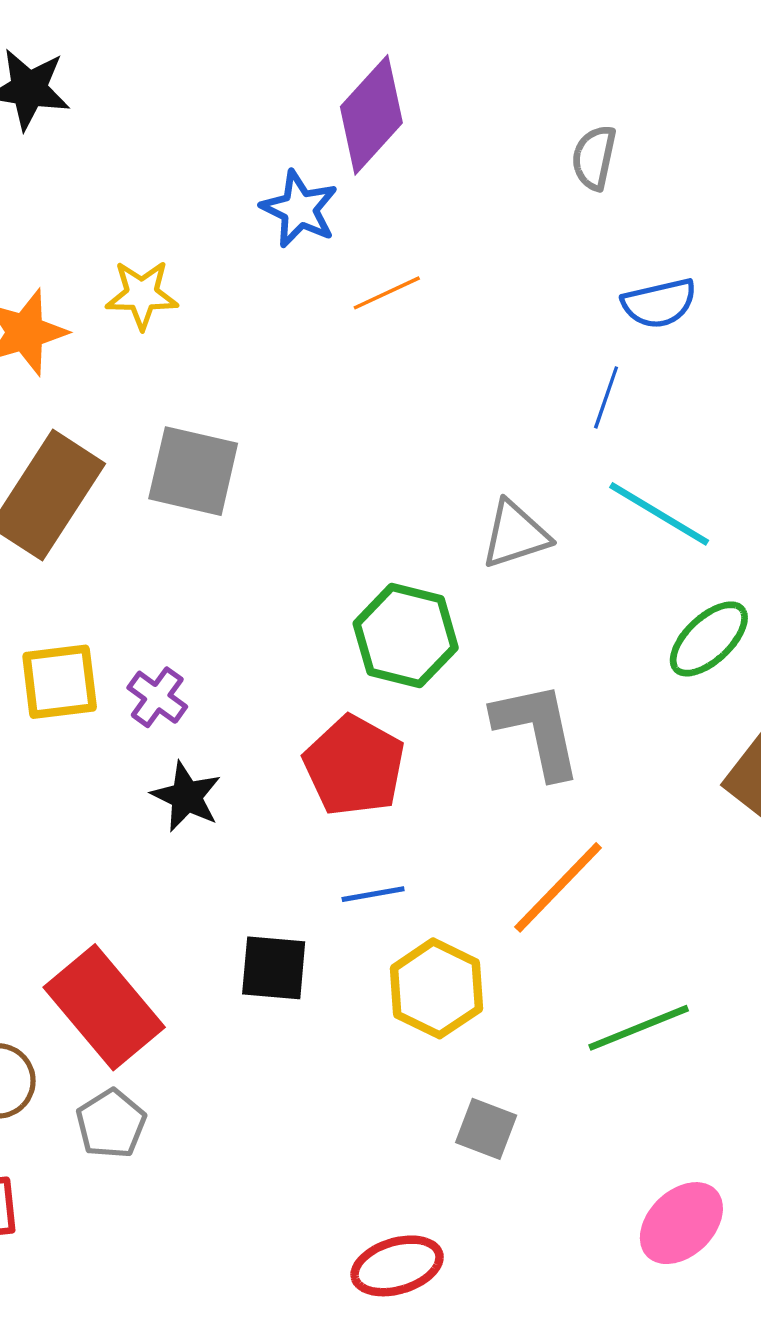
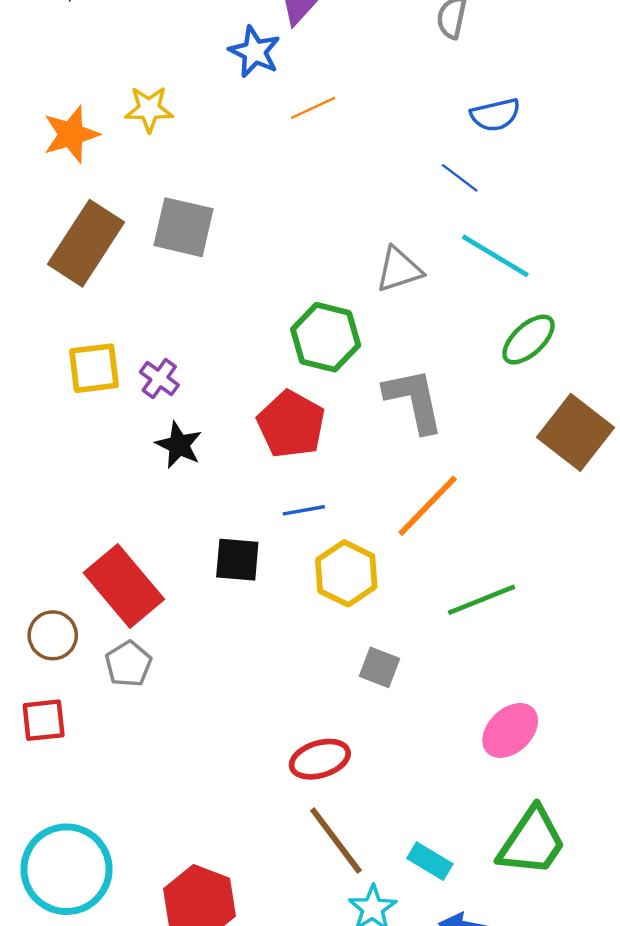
blue line: (606, 397) -> (460, 178), turned -72

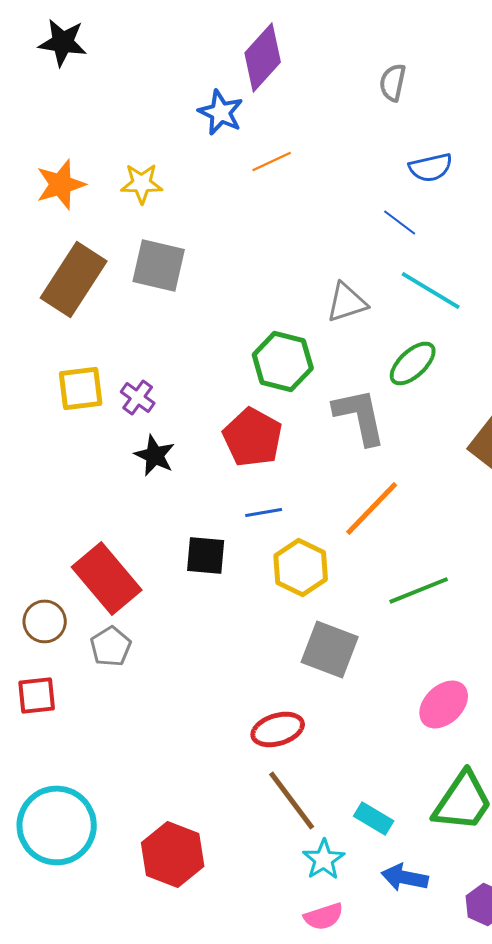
yellow star: (149, 109) -> (142, 183), moved
green ellipse: (529, 340) -> (413, 363), moved
gray square: (379, 667) -> (330, 649), size x1.6

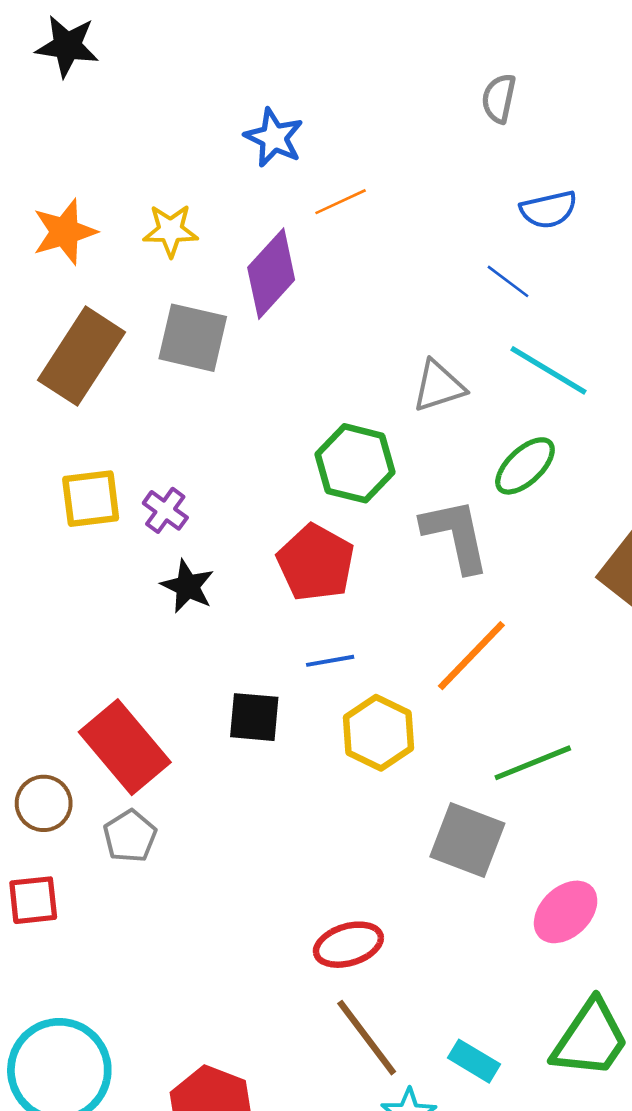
purple diamond: (263, 57) -> (271, 274), moved
gray square: (330, 649) -> (467, 840), moved

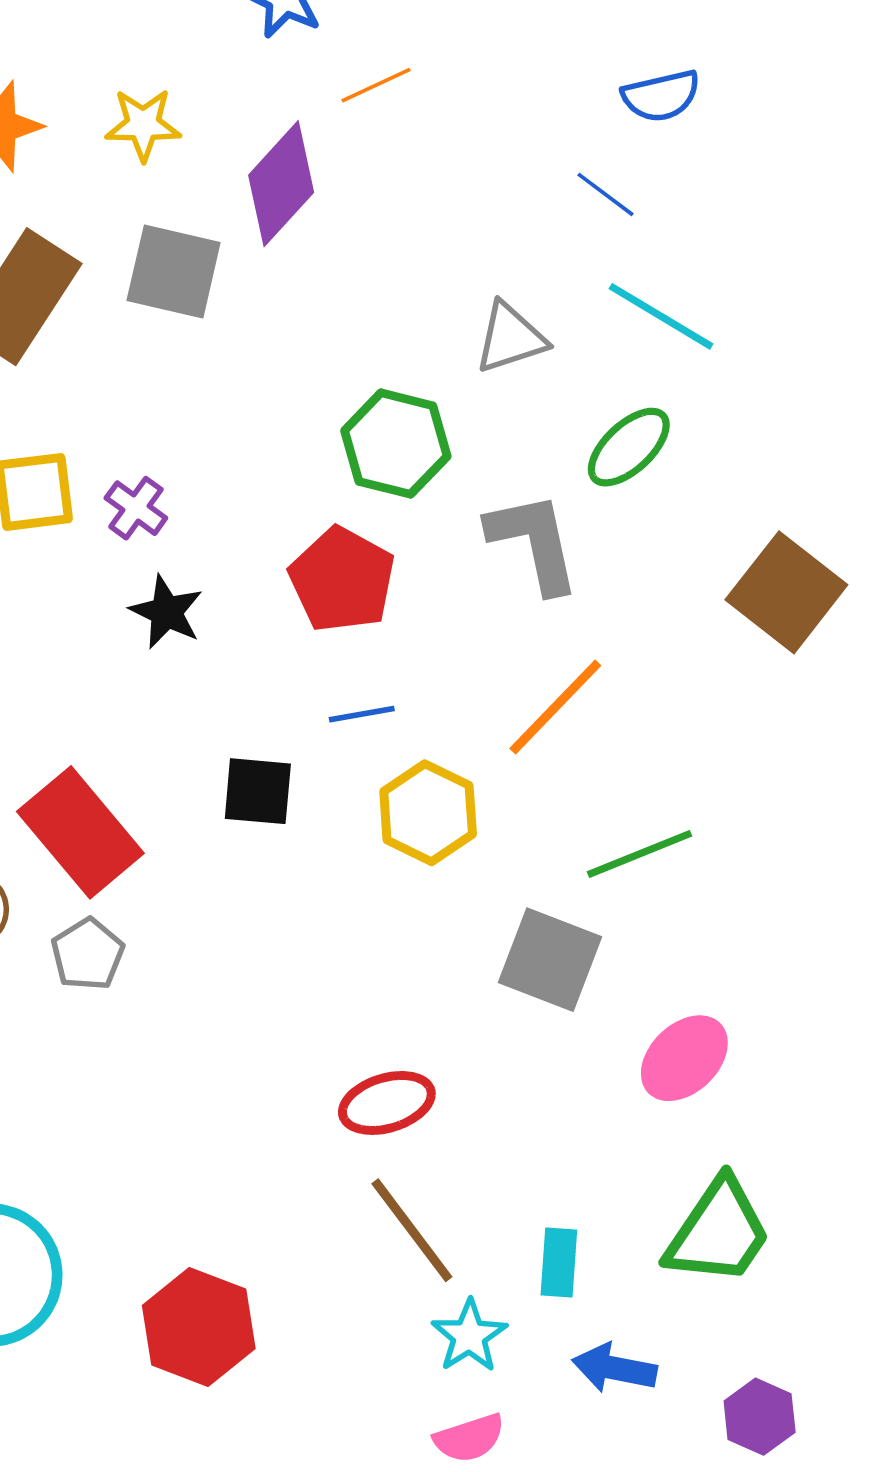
cyan rectangle: (474, 1061) -> (559, 1262), turned 63

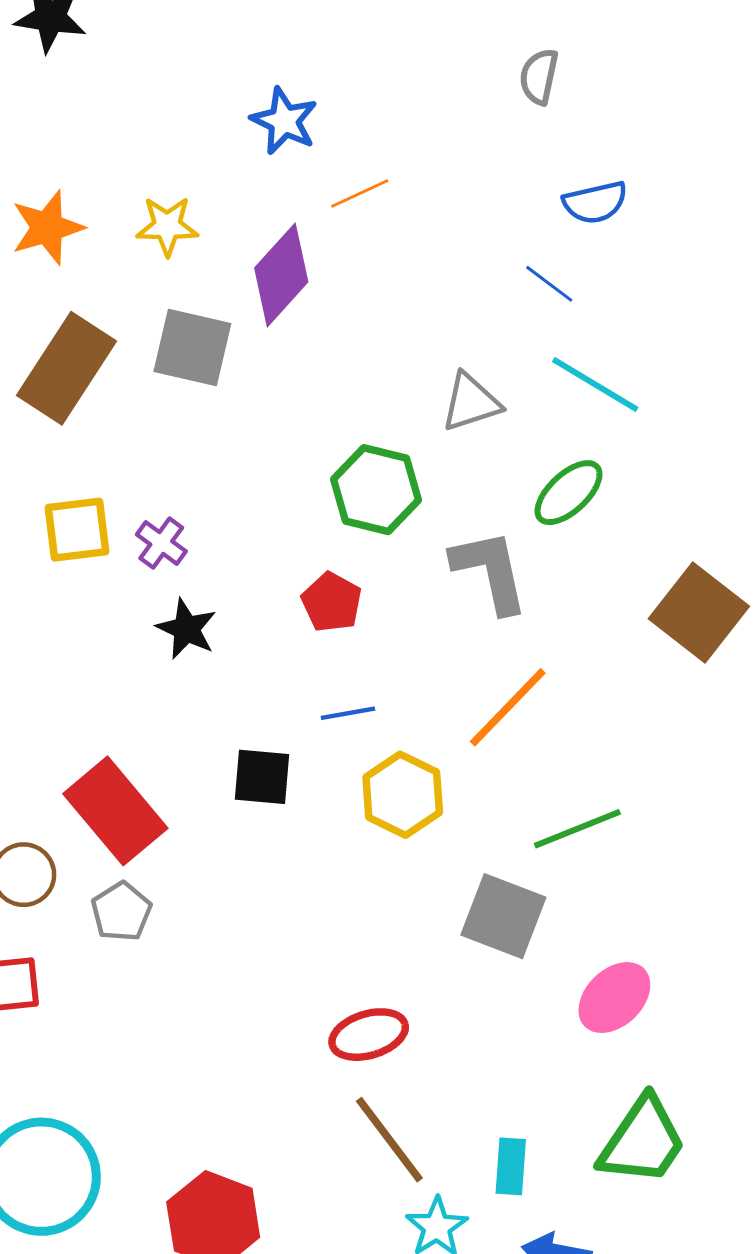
red pentagon: (342, 580) -> (332, 602), size x0.7

